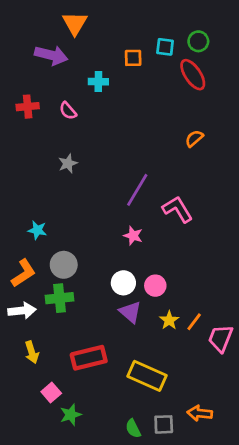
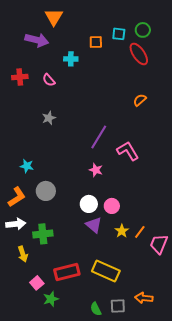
green cross: (60, 298) -> (43, 234), moved
red rectangle: (89, 358) -> (67, 272), moved

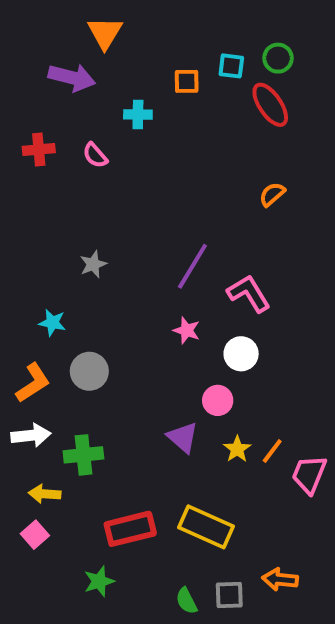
gray star: (49, 118) -> (93, 264), moved
white circle: (89, 204) -> (241, 354), moved
yellow arrow: (23, 254) -> (45, 494), turned 112
pink square: (37, 283) -> (35, 535), moved

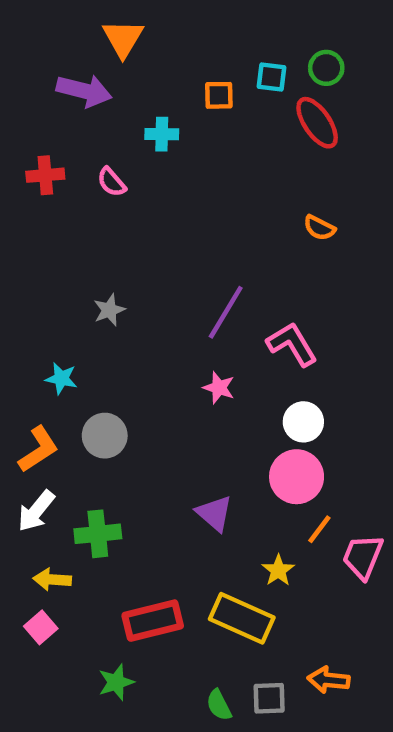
orange semicircle: (272, 194) -> (319, 228), turned -112
white circle: (241, 354) -> (303, 422), moved
pink circle: (218, 400) -> (297, 477), moved, size x1.5
white arrow: (31, 435) -> (36, 511), turned 135
yellow star: (237, 449) -> (278, 570), moved

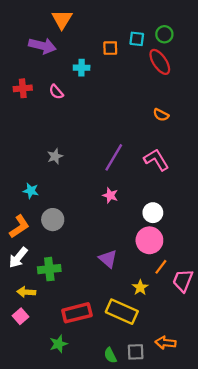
pink L-shape: (292, 344) -> (156, 160), moved

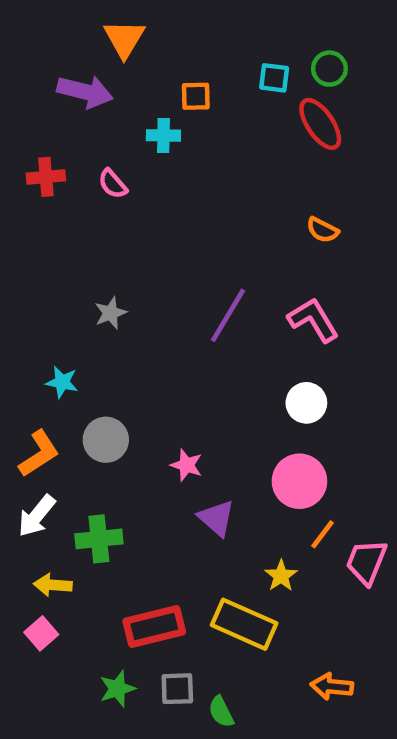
orange square: (110, 48) -> (196, 96), moved
pink star: (110, 195) -> (187, 465), moved
white circle: (153, 213) -> (306, 403), moved
gray square: (136, 352) -> (177, 689), moved

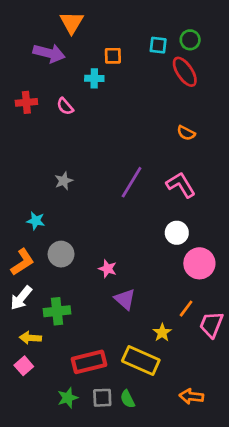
pink circle: (299, 481) -> (199, 263), moved
green semicircle: (221, 712) -> (128, 399), moved

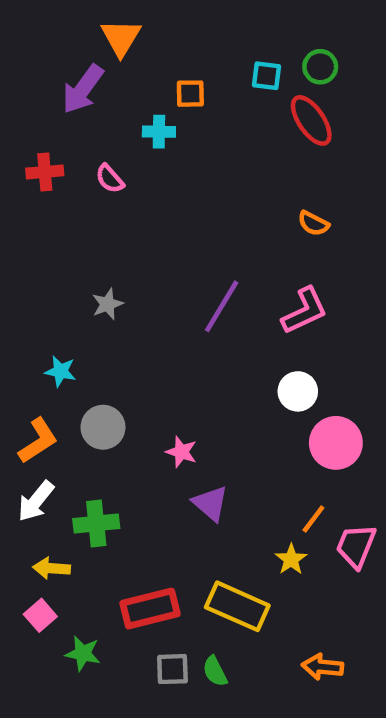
purple arrow: (49, 53) -> (83, 89), turned 112
pink L-shape: (181, 185) -> (305, 311), turned 96
yellow star: (162, 333) -> (291, 559), moved
green star: (68, 398) -> (83, 653), moved, turned 30

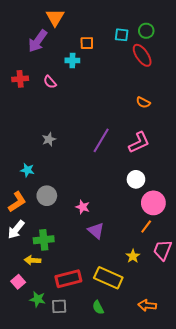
orange line: (313, 519) -> (146, 226), moved
yellow arrow: (51, 568) -> (32, 260), moved
gray square: (172, 669) -> (59, 306), moved

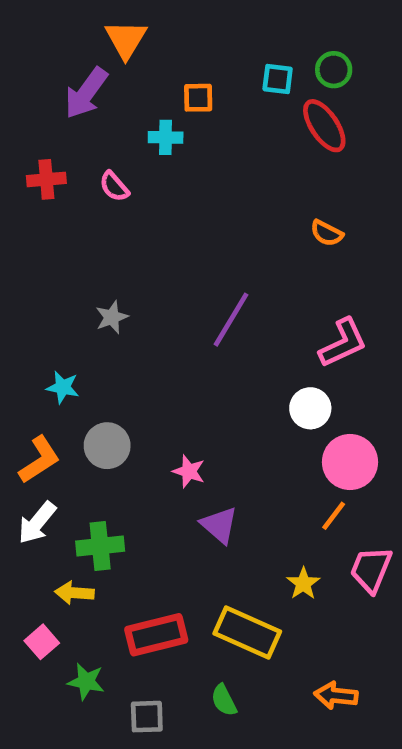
pink L-shape: (139, 142) -> (343, 343), moved
gray square: (59, 306) -> (147, 717), moved

